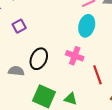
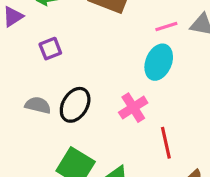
pink cross: (75, 56) -> (133, 108), turned 30
gray semicircle: (16, 71) -> (38, 105), moved

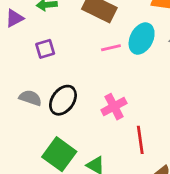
pink line: (166, 27) -> (111, 48), moved
cyan ellipse: (159, 62) -> (142, 39), moved

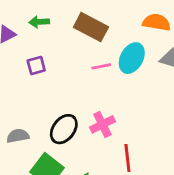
gray semicircle: (30, 98) -> (18, 136), moved, turned -30
black ellipse: (63, 100) -> (64, 129), moved

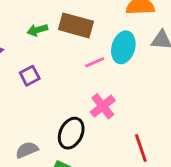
green arrow: (39, 22) -> (37, 30), moved
pink cross: (102, 124) -> (103, 106), moved

